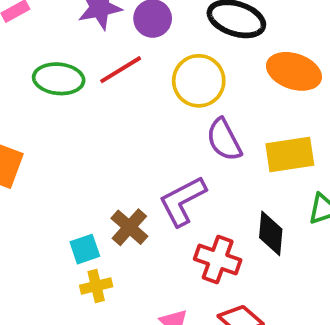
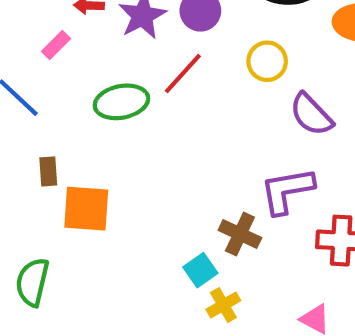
yellow circle: (199, 81) -> (267, 61), size x0.7
purple L-shape: (183, 201) -> (287, 191), turned 34

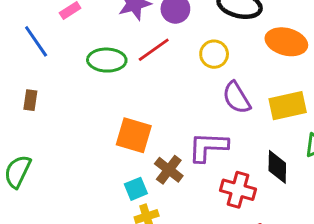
brown rectangle: (48, 171) -> (30, 100), moved
orange square: (86, 209) -> (134, 135), moved

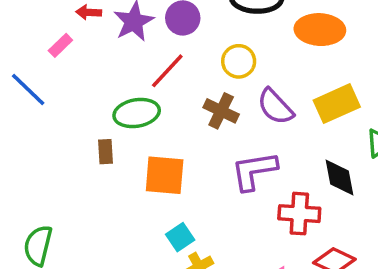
green ellipse: (107, 60) -> (137, 113), moved
brown rectangle: (30, 100) -> (106, 152), moved
brown cross: (169, 170) -> (221, 111), moved

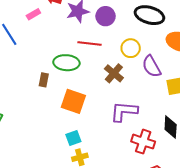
red line: (167, 71) -> (90, 43), turned 40
purple semicircle: (275, 107) -> (152, 66), moved

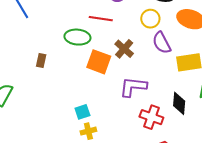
yellow circle: (131, 48) -> (150, 19), moved
brown rectangle: (44, 80) -> (41, 61), moved
orange square: (73, 101) -> (99, 62), moved

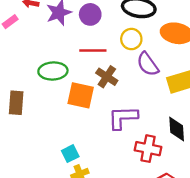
red line: (101, 19) -> (93, 51), moved
brown rectangle: (41, 61) -> (16, 103), size x1.5

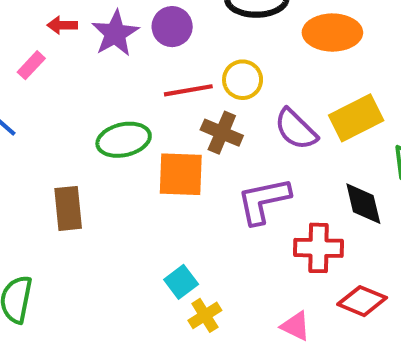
yellow circle: (131, 39) -> (243, 80), moved
purple semicircle: (148, 64) -> (296, 129), moved

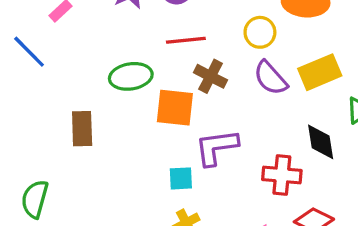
yellow circle: (243, 80) -> (260, 32), moved
purple L-shape: (264, 201) -> (216, 147), moved
cyan square: (181, 282) -> (181, 178), moved, turned 30

